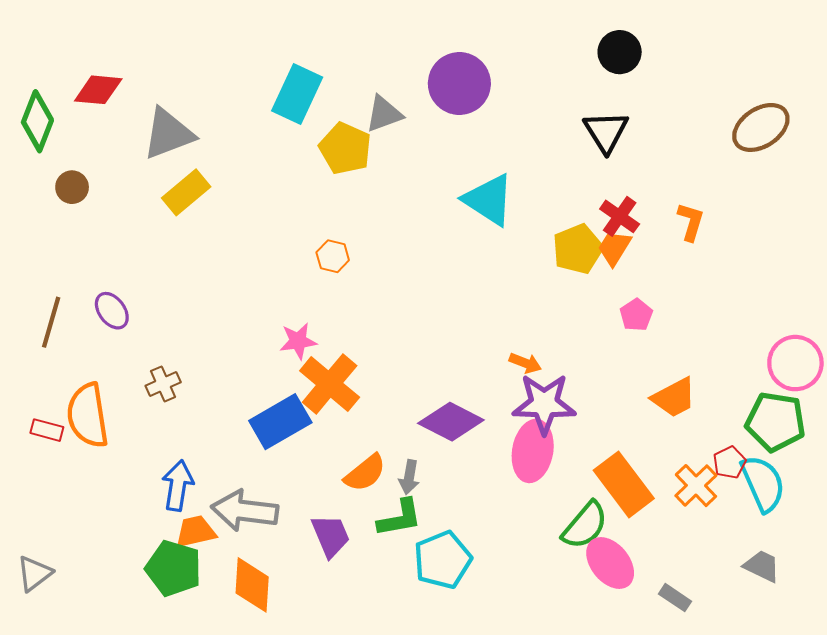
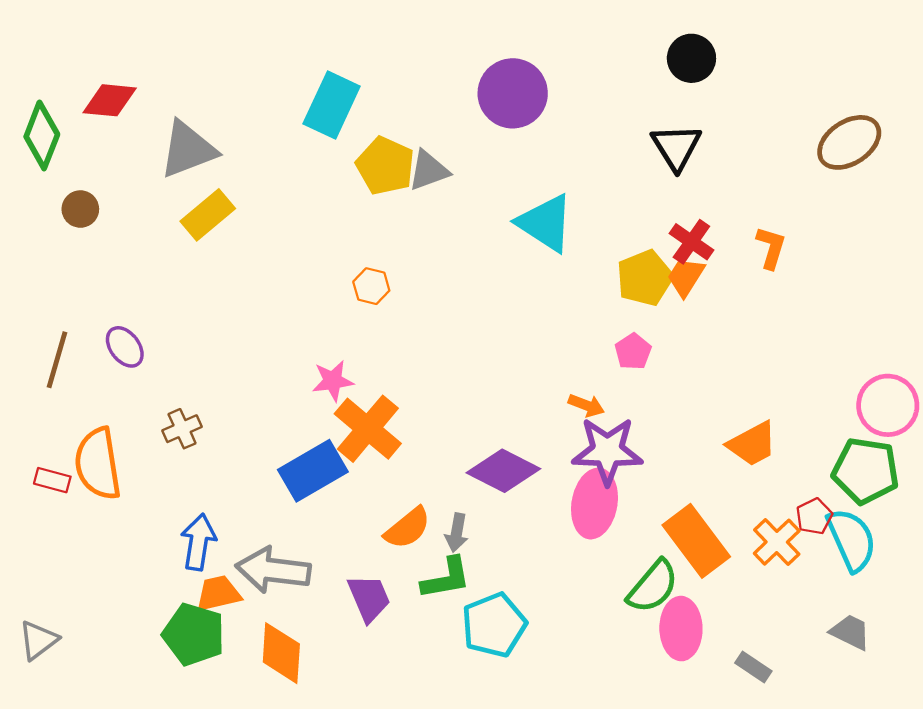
gray triangle: (384, 114) -> (429, 170), moved
pink pentagon: (636, 315) -> (633, 352), moved
pink ellipse: (610, 563) -> (681, 629), turned 38

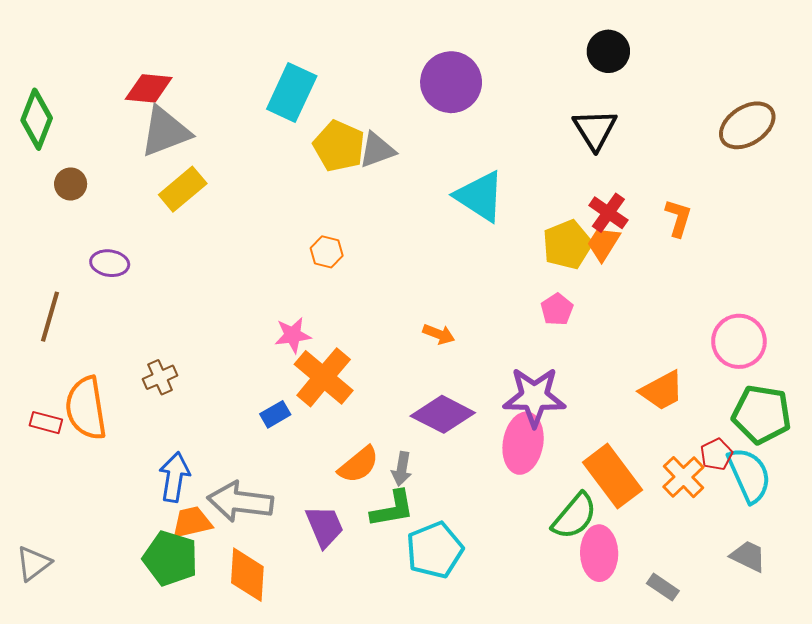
red diamond: (110, 100) -> (149, 88), moved
purple ellipse: (125, 347) -> (110, 263), moved, turned -45
orange arrow: (586, 405) -> (439, 334), moved
pink circle: (888, 405) -> (739, 341), moved
blue rectangle: (313, 471) -> (275, 414), size x0.5

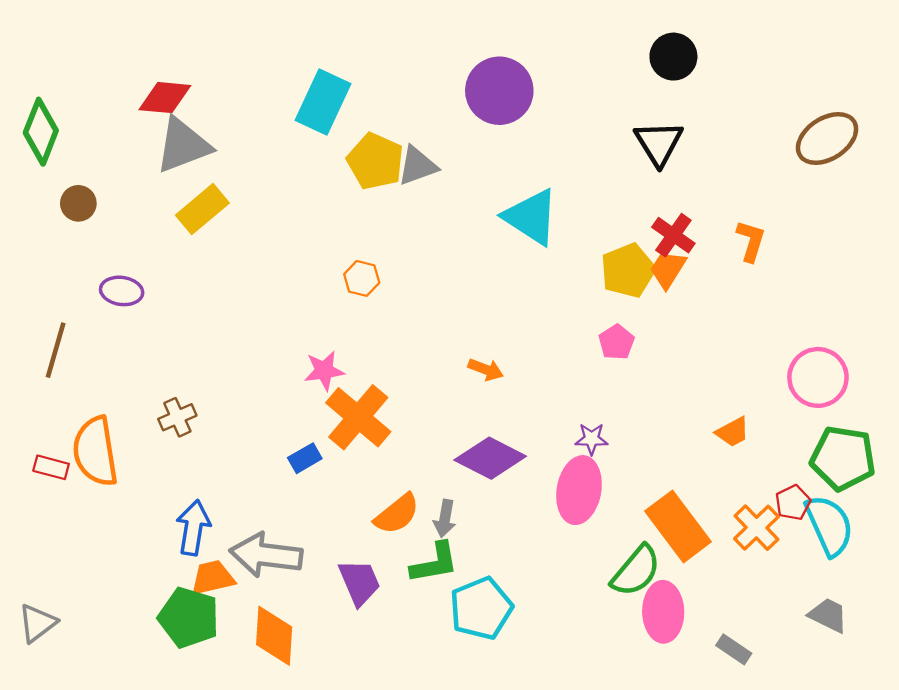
orange trapezoid: (662, 391) -> (733, 432), size x0.7
purple star: (534, 397) -> (592, 439), size x0.5

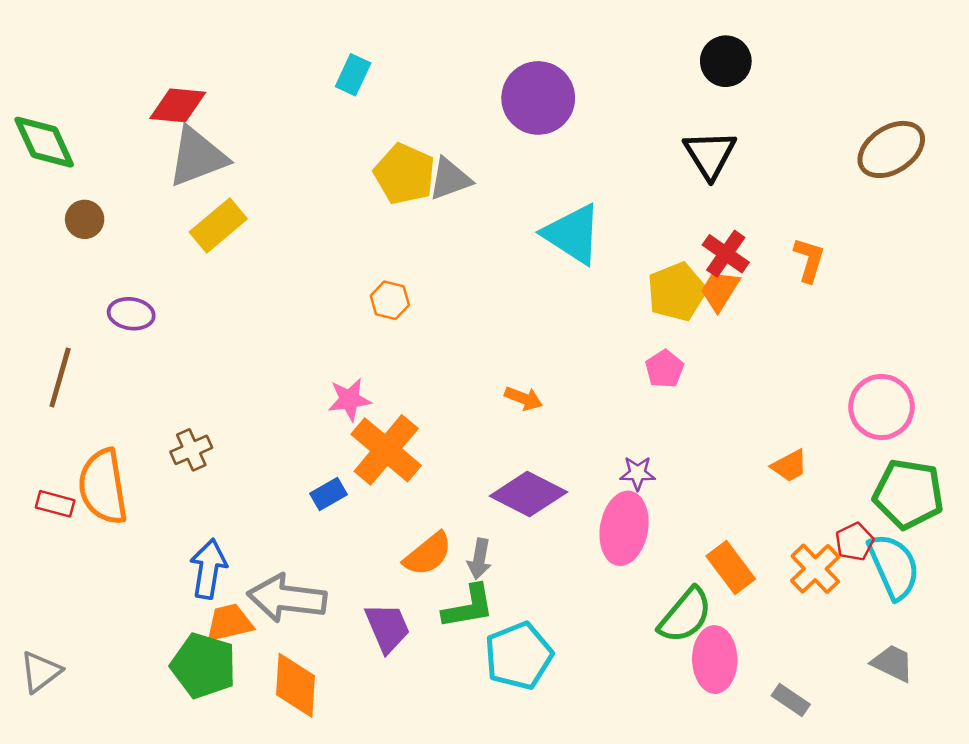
cyan rectangle: (323, 102) -> (353, 75), moved, size x0.6
green diamond: (41, 132) -> (44, 142), turned -46
orange rectangle: (678, 526) -> (731, 568), size x0.7

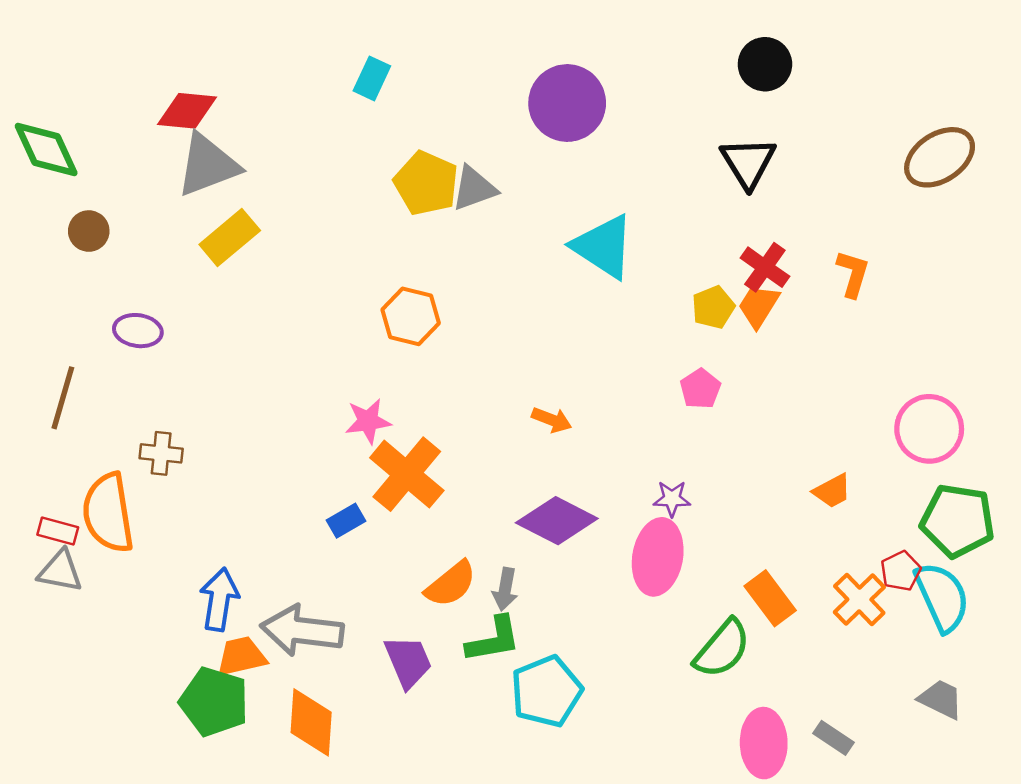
yellow pentagon: (677, 292) -> (713, 307), size x0.7
orange hexagon: (390, 300) -> (411, 316), size x1.4
brown cross: (191, 450) -> (161, 453), moved, turned 30
pink ellipse: (715, 659) -> (764, 743), moved
gray triangle: (40, 672) -> (60, 571), moved, turned 48

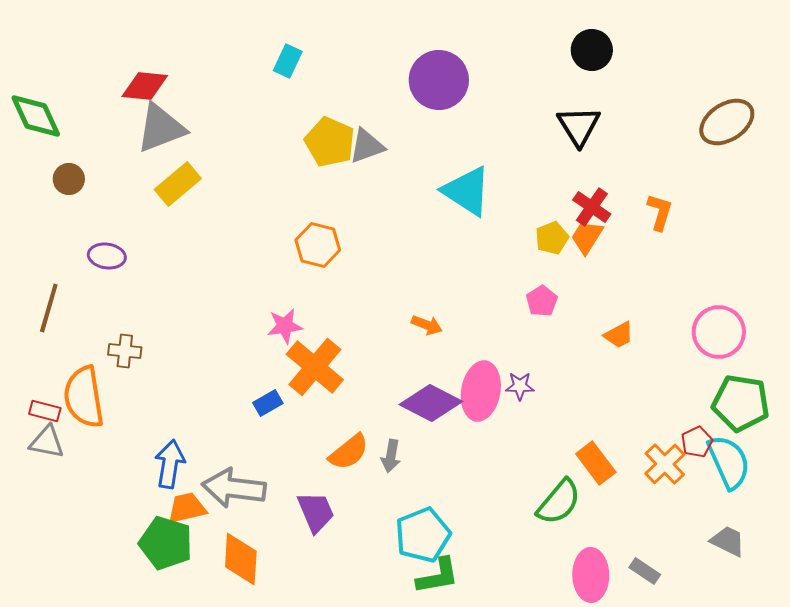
orange trapezoid: (832, 491) -> (619, 335), moved
pink ellipse: (658, 557) -> (481, 391), moved
green L-shape: (493, 640) -> (438, 576), moved

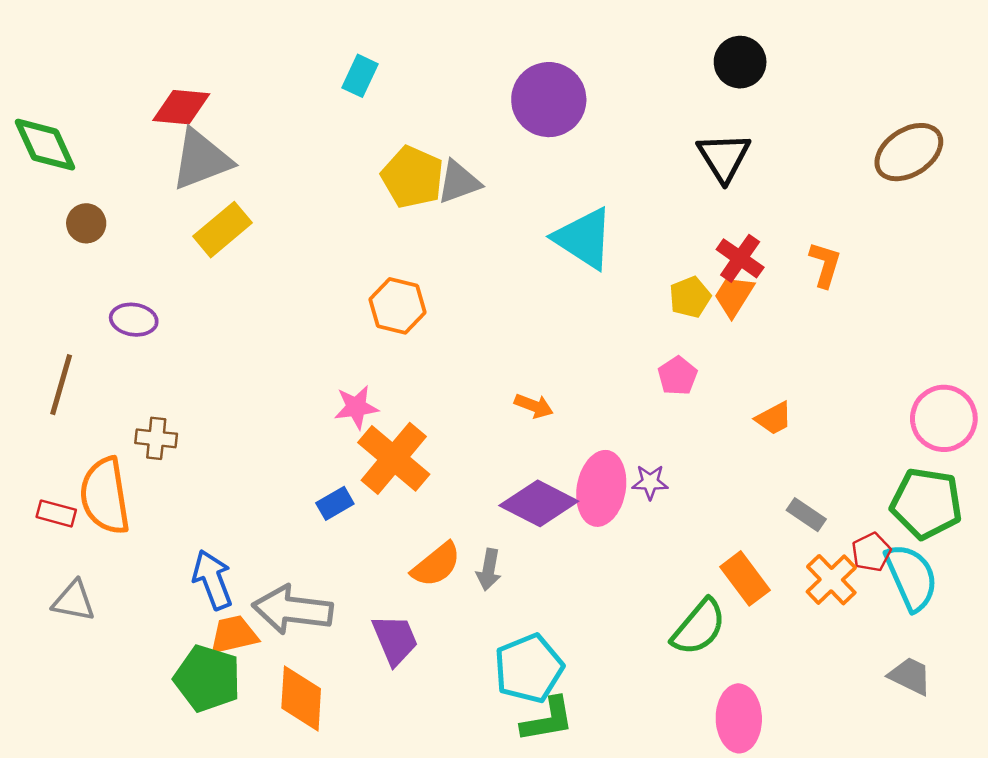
pink circle: (719, 332) -> (944, 418), moved
gray triangle: (47, 442) -> (74, 601), moved
blue arrow: (170, 464) -> (212, 580), turned -30
gray rectangle: (645, 571) -> (806, 515), moved

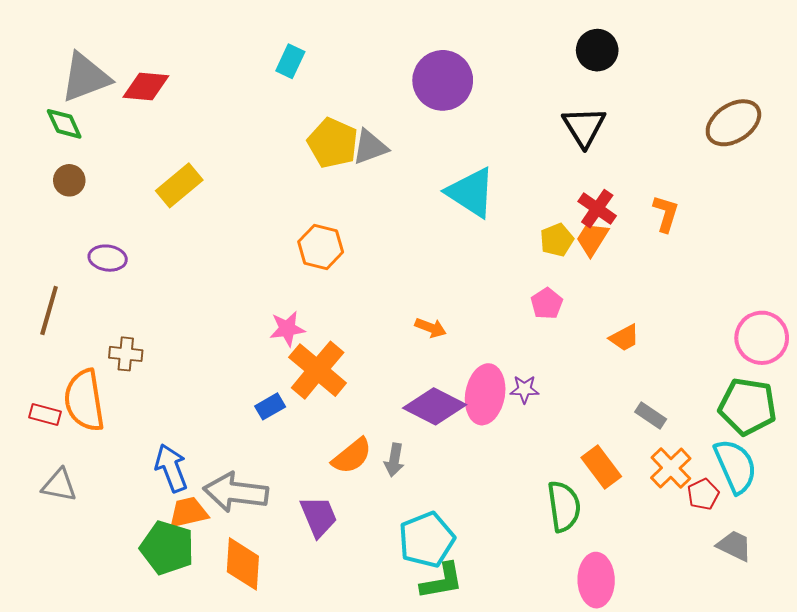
green diamond: (45, 145) -> (64, 124), moved, size x0.7
gray triangle: (201, 160) -> (85, 77), moved
red pentagon: (871, 552) -> (703, 494), moved
green semicircle: (699, 627) -> (564, 506), turned -48

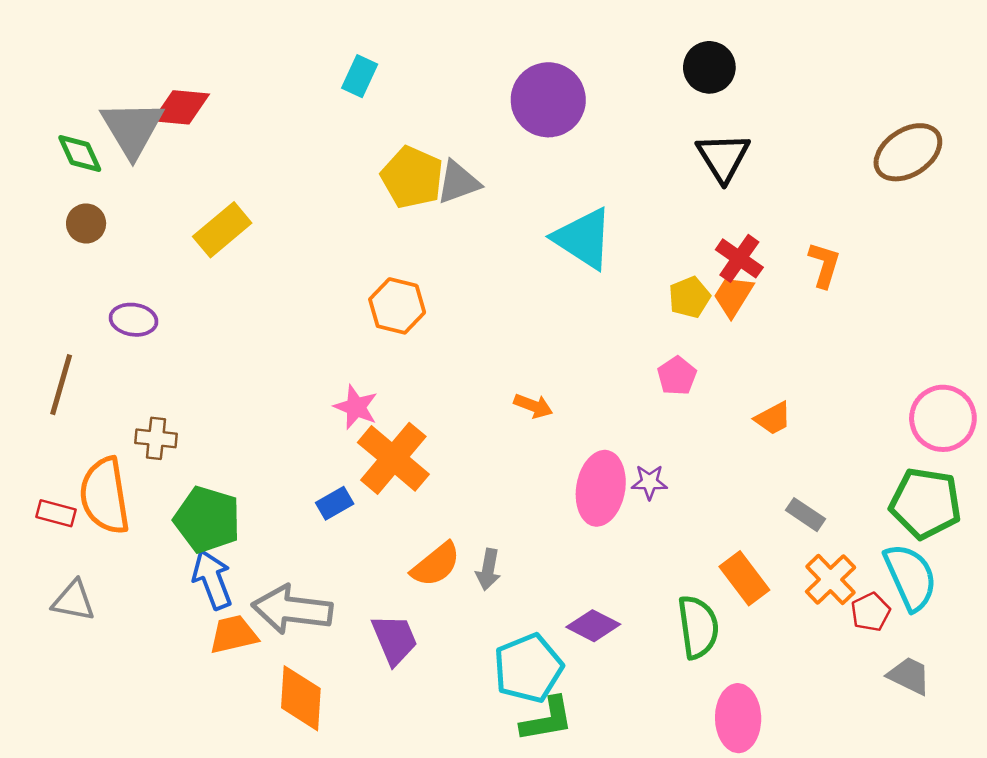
black circle: (597, 50) -> (709, 67), moved
gray triangle: (85, 77) -> (132, 129), moved, turned -40
pink star: (287, 329) -> (356, 407), turned 30
purple diamond: (435, 406) -> (593, 626), moved, size x0.7
green pentagon: (167, 548) -> (207, 520), moved

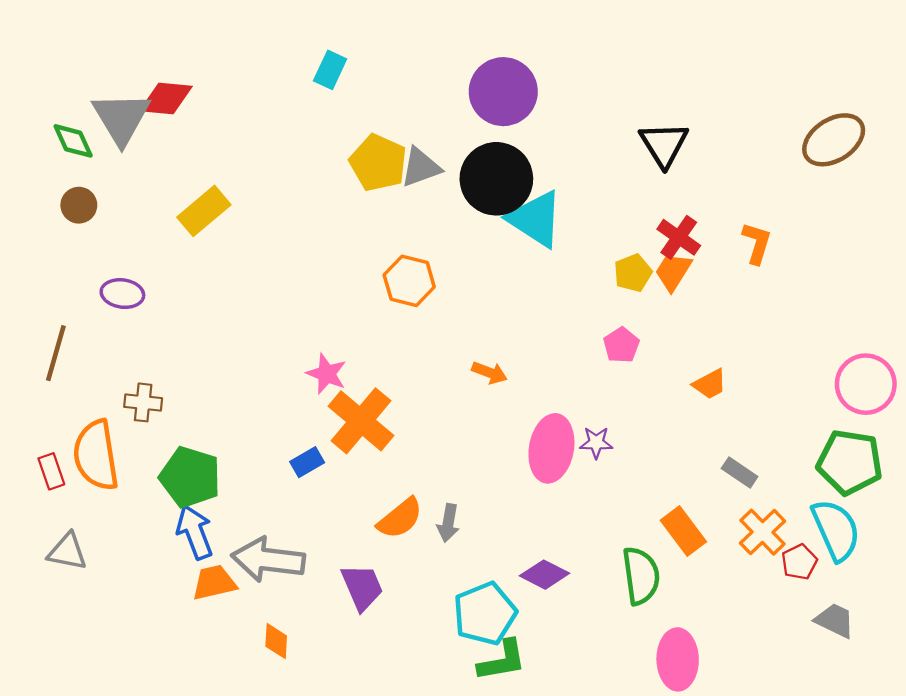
black circle: (709, 67) -> (496, 179), moved, size x1.5
orange hexagon: (397, 306) -> (409, 281), moved
red rectangle: (56, 513) -> (51, 471), turned 56
orange diamond: (301, 698) -> (276, 641), size x0.6

